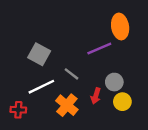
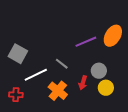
orange ellipse: (120, 26) -> (113, 36), moved, turned 40
gray square: (39, 54) -> (18, 54), moved

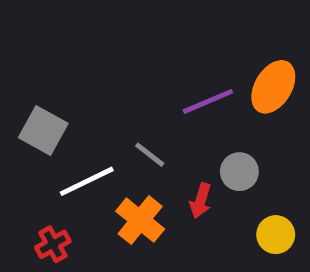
yellow circle: (106, 88) -> (276, 235), moved
red cross: (16, 95) -> (53, 244), moved, turned -32

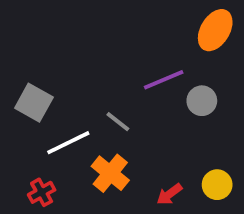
orange ellipse: (273, 87) -> (215, 30), moved
gray circle: (239, 172) -> (202, 101), moved
red arrow: (201, 201) -> (169, 194), moved, turned 36

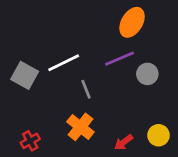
orange ellipse: (215, 30) -> (132, 22), moved
gray line: (118, 122) -> (86, 89), turned 30
white line: (68, 143) -> (64, 63), moved

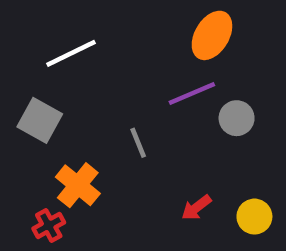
white line: (64, 63) -> (71, 53), moved
orange cross: (80, 127) -> (78, 185), moved
red arrow: (124, 142) -> (196, 208), moved

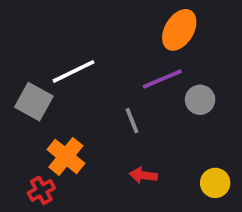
white line: (71, 53) -> (73, 71), moved
gray line: (138, 143) -> (132, 121), moved
red arrow: (196, 208) -> (143, 175), moved, turned 44

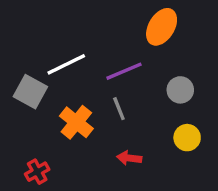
purple line: (162, 79) -> (124, 71), moved
orange cross: (66, 156) -> (76, 122), moved
yellow circle: (215, 183) -> (187, 138), moved

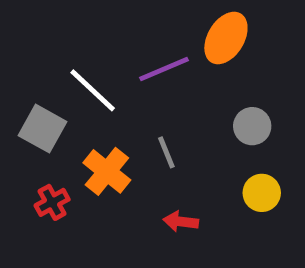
white line: (66, 64) -> (93, 90), turned 69
purple line: (124, 71) -> (164, 69), moved
red cross: (37, 172) -> (52, 202), moved

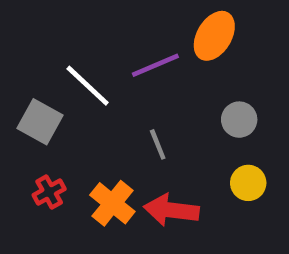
orange cross: (107, 171) -> (112, 203), moved
red arrow: (181, 221) -> (171, 210), size x1.6

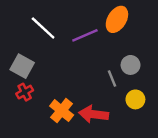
white line: (88, 86) -> (43, 28), moved
gray line: (158, 144) -> (112, 78), moved
red cross: (49, 192) -> (25, 92), moved

